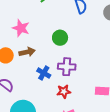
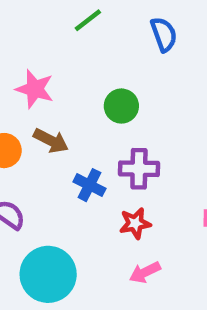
brown arrow: (27, 52) -> (51, 141), turned 42

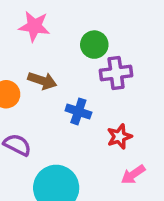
pink star: (35, 89) -> (34, 26), moved
purple cross: (139, 169) -> (116, 73), moved

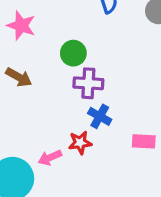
blue cross: (78, 111) -> (100, 116), moved
pink arrow: (133, 174) -> (50, 158), moved

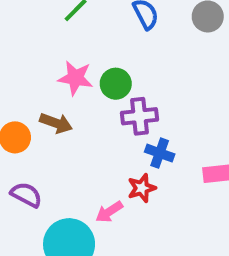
pink star: (21, 26) -> (75, 78), moved

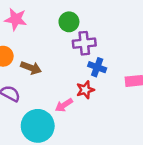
pink star: (75, 78) -> (16, 19), moved
brown arrow: (56, 123) -> (31, 68), moved

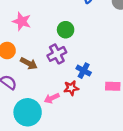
purple cross: (84, 43) -> (57, 54), moved, turned -30

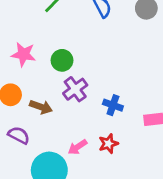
green circle: (66, 30) -> (62, 60), moved
red star: (71, 88) -> (108, 144), moved

